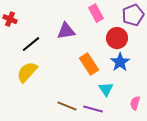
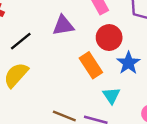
red circle: (117, 38) -> (109, 38), moved

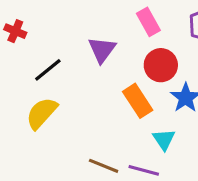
purple triangle: (63, 25) -> (102, 50), turned -45

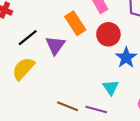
purple triangle: (102, 50) -> (55, 45), moved
orange rectangle: (138, 101) -> (75, 23), moved

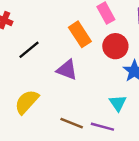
purple triangle: (55, 45) -> (67, 70), moved, turned -45
yellow semicircle: (23, 69) -> (27, 102), moved

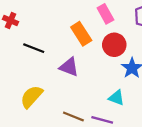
black line: (29, 50) -> (34, 48), turned 60
cyan triangle: (118, 103) -> (116, 98), turned -35

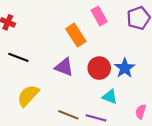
red circle: (114, 45) -> (99, 68), moved
black line: (34, 48) -> (18, 57), moved

